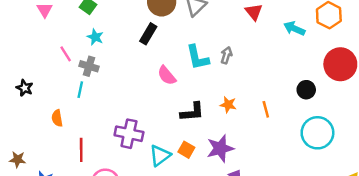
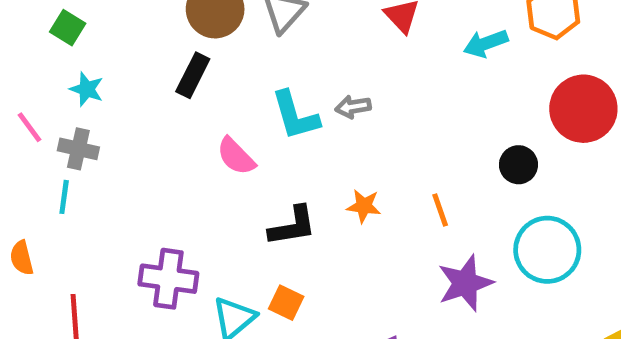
cyan arrow: (294, 29) -> (486, 43), turned -40
gray arrow: (226, 55) -> (353, 107), turned -112
purple star: (220, 148) -> (465, 283), moved

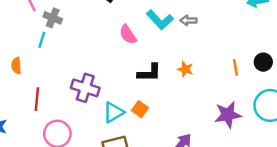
cyan L-shape: (295, 116) -> (160, 20), turned -36
orange line: (440, 210) -> (236, 67), moved

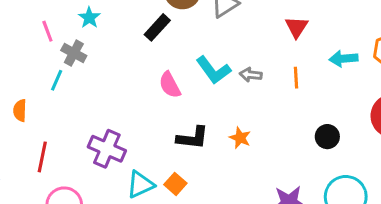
black circle: (263, 62) -> (327, 137), moved
orange line: (236, 67) -> (296, 78), moved

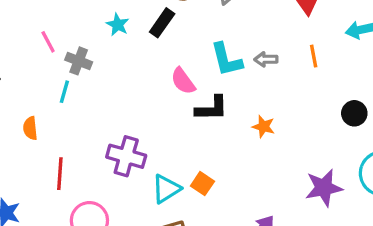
cyan star: (89, 18) -> (118, 25), moved
cyan L-shape: (213, 70) -> (226, 60), turned 30
black L-shape: (193, 138) -> (212, 108), moved

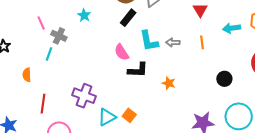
black rectangle: (162, 23) -> (128, 18), moved

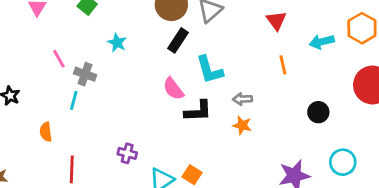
gray arrow: (173, 42) -> (242, 99), moved
purple cross: (84, 96) -> (127, 153), size x0.6
cyan circle: (239, 116) -> (343, 162), size x0.7

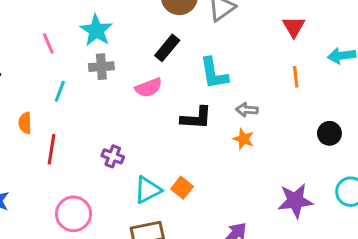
black rectangle: (178, 40) -> (167, 48), moved
cyan star: (117, 43) -> (96, 30), moved, size x1.5
gray cross: (85, 74) -> (101, 67), moved, turned -30
pink semicircle: (173, 89) -> (149, 88), moved, turned -80
red line: (72, 169) -> (52, 149), moved

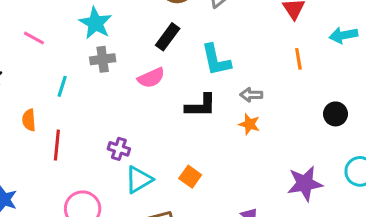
pink line: (48, 43) -> (34, 38), moved, turned -35
cyan triangle: (148, 190) -> (139, 180), moved

